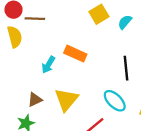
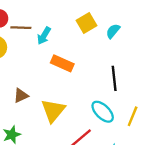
cyan arrow: (48, 65) -> (44, 36), moved
brown triangle: (35, 100) -> (21, 96), moved

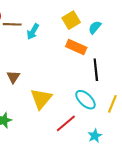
orange rectangle: (62, 63) -> (76, 47), moved
brown triangle: (21, 96) -> (13, 77), moved, turned -32

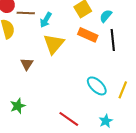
black line: (96, 70) -> (113, 40), moved
yellow triangle: (41, 99) -> (54, 44), moved
red line: (66, 123) -> (69, 119), moved, turned 75

